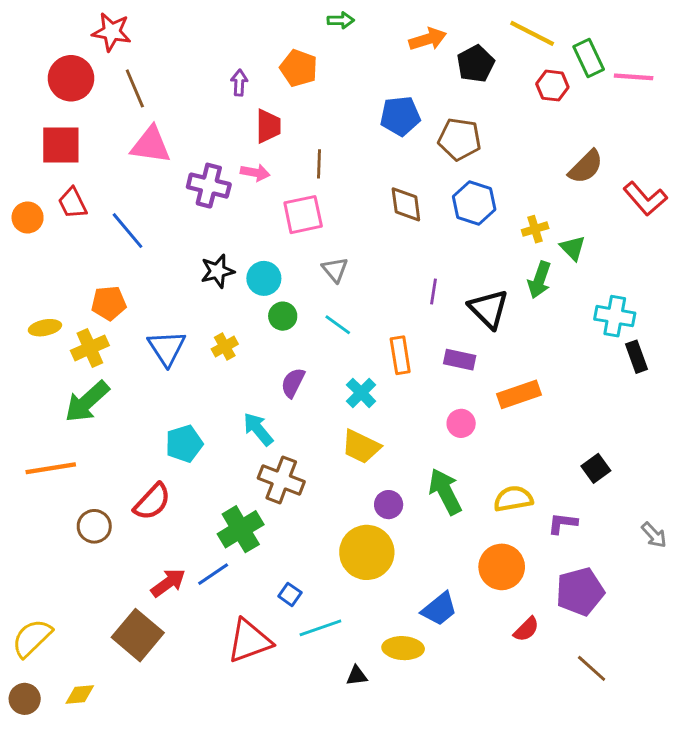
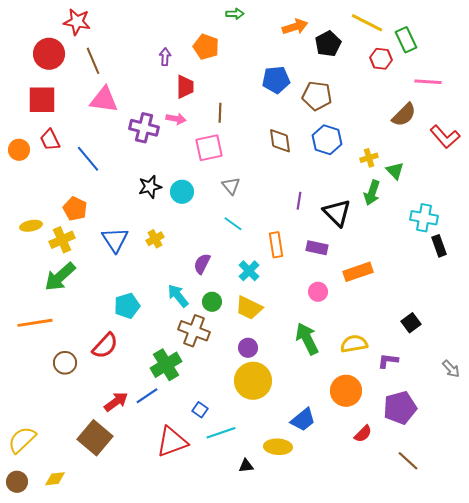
pink line: (634, 77) -> (428, 82), moved
orange pentagon: (109, 303) -> (75, 209), turned 30
green circle: (283, 316) -> (212, 302), moved
purple circle: (389, 505) -> (248, 348), moved

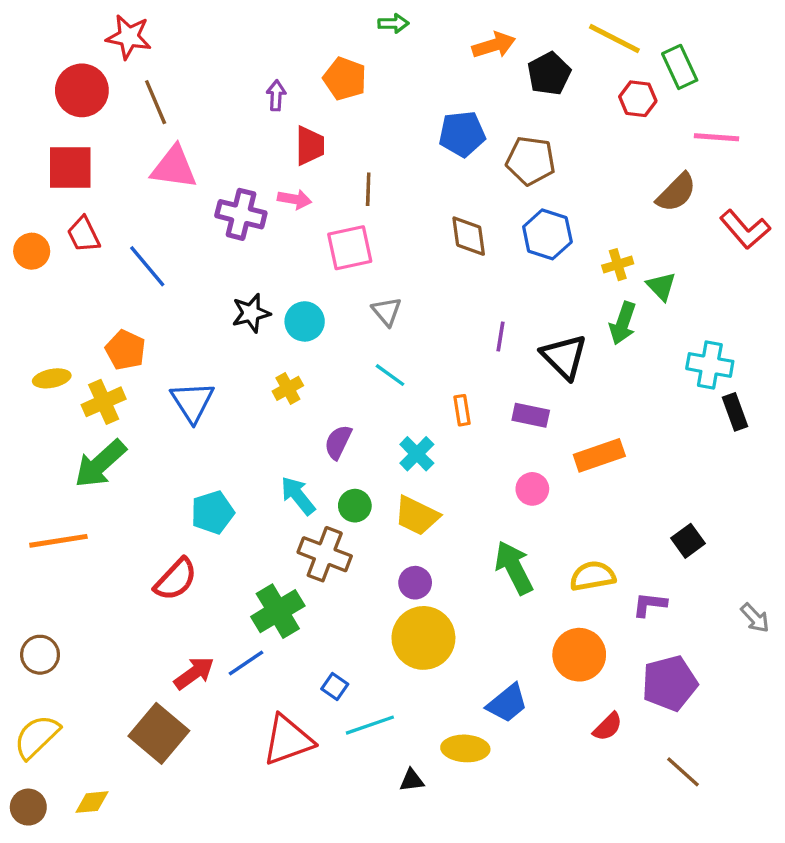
yellow cross: (155, 239) -> (288, 388), moved
orange rectangle: (276, 245) -> (462, 410), size x0.7
brown circle: (65, 363) -> (40, 655), moved

